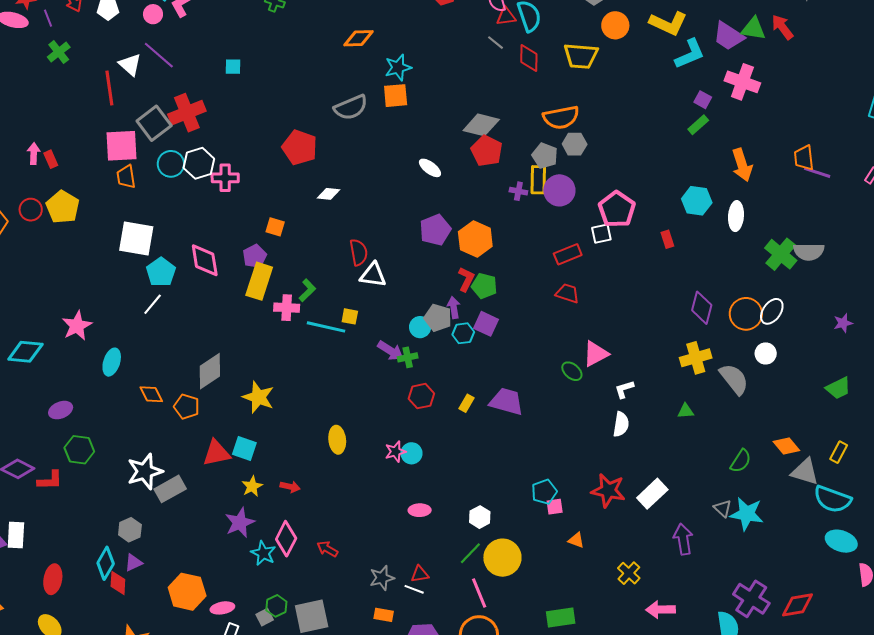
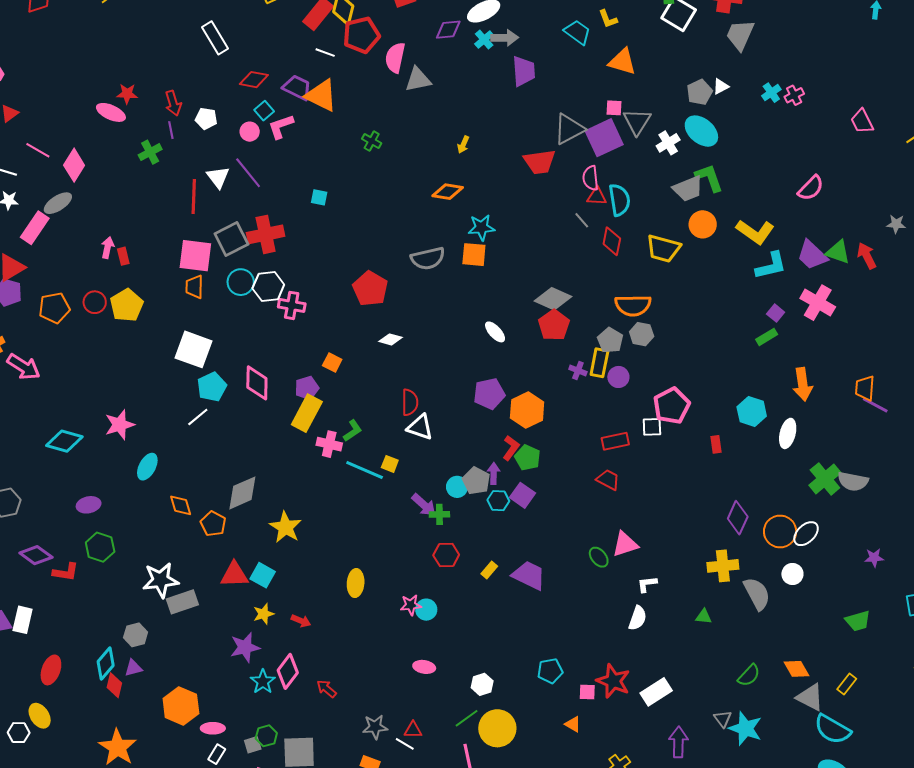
purple line: (48, 18) -> (171, 130), moved
purple circle: (559, 190) -> (618, 377), size x0.7
pink square: (555, 507) -> (587, 692), moved

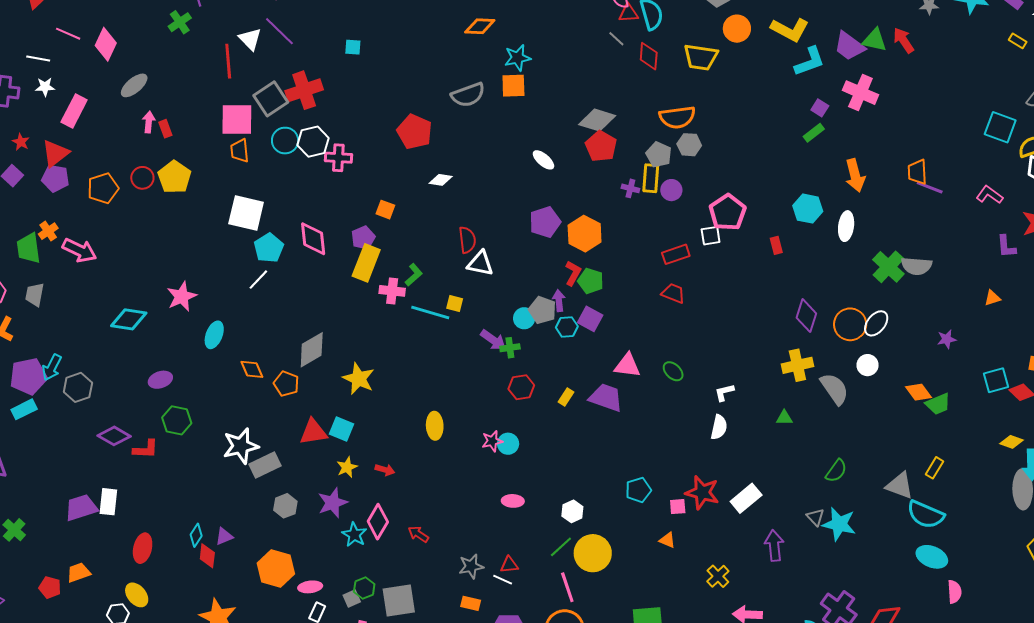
gray ellipse: (58, 203) -> (134, 85), moved
pink triangle: (625, 544) -> (627, 365), moved, turned 32
gray hexagon: (136, 635) -> (285, 506), moved
cyan diamond: (106, 664) -> (196, 535), size x0.7
orange diamond: (797, 669) -> (918, 392), moved

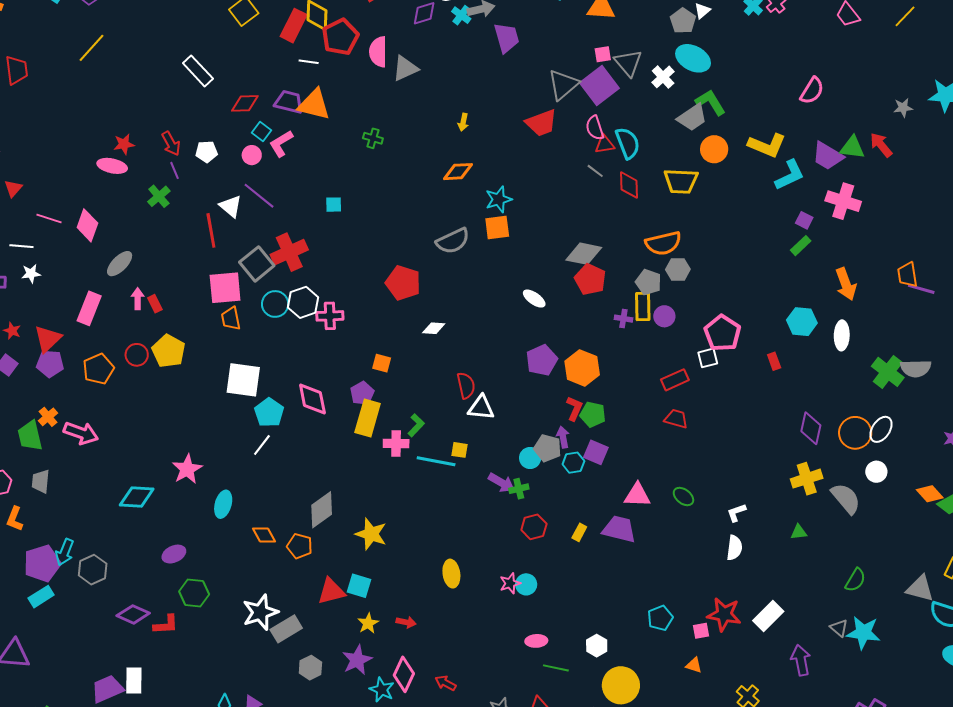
pink rectangle: (74, 111) -> (89, 308), moved
green line: (561, 547) -> (556, 668), moved, turned 60

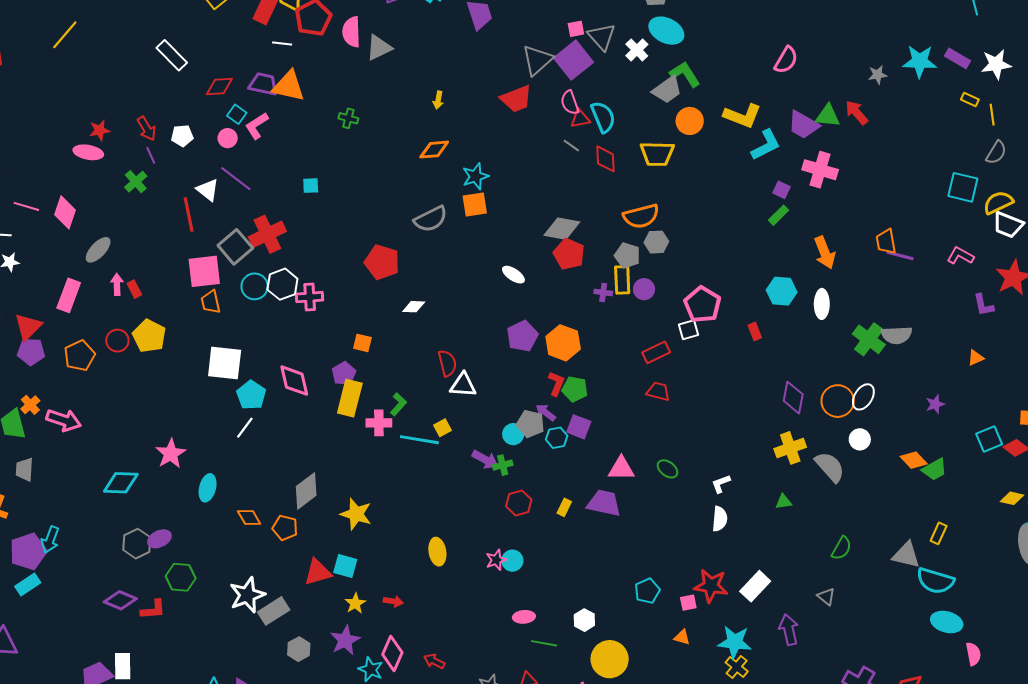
purple arrow: (563, 437) -> (546, 412), turned -40
yellow square: (460, 450) -> (442, 428), turned -36
gray hexagon: (93, 570) -> (137, 544), moved
cyan star: (863, 633) -> (735, 642), moved

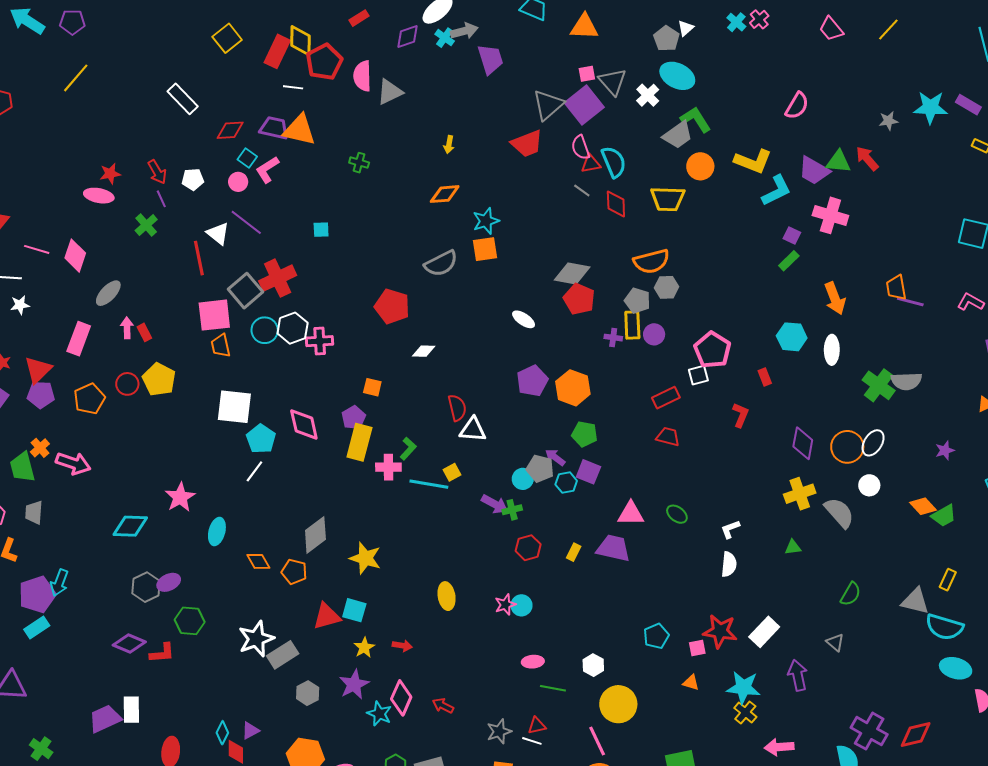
red L-shape: (556, 384) -> (741, 415), moved

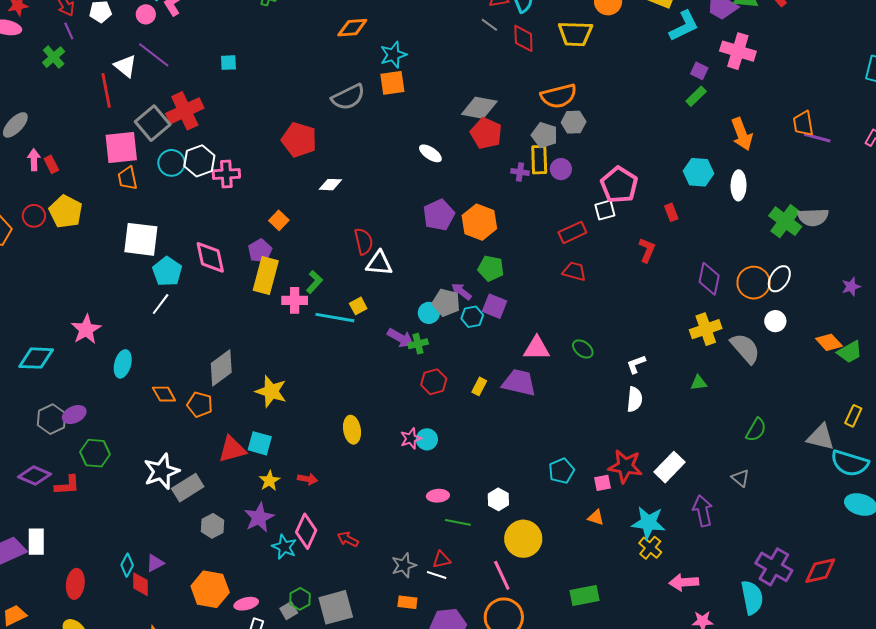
orange square: (372, 387) -> (279, 220), turned 30

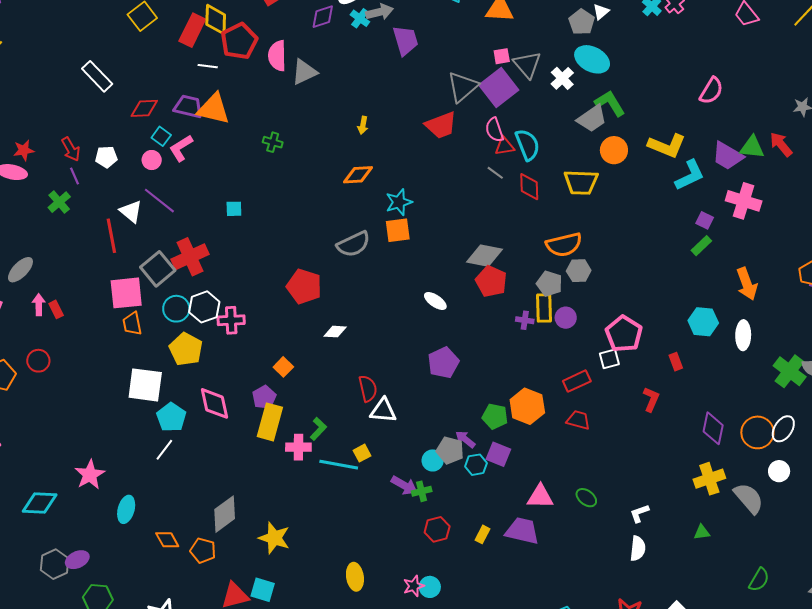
yellow pentagon: (66, 212) -> (186, 349), moved
orange hexagon: (479, 222) -> (527, 406), moved

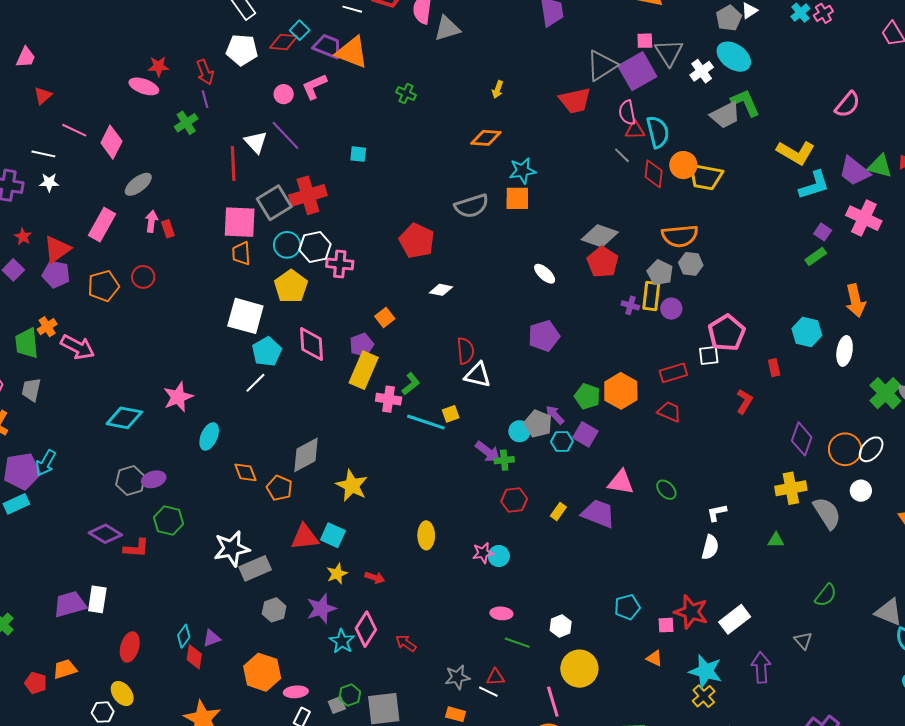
cyan square: (161, 136) -> (300, 30), moved
orange circle: (614, 150) -> (683, 165), moved
white pentagon: (106, 157) -> (242, 50), moved, size x1.4

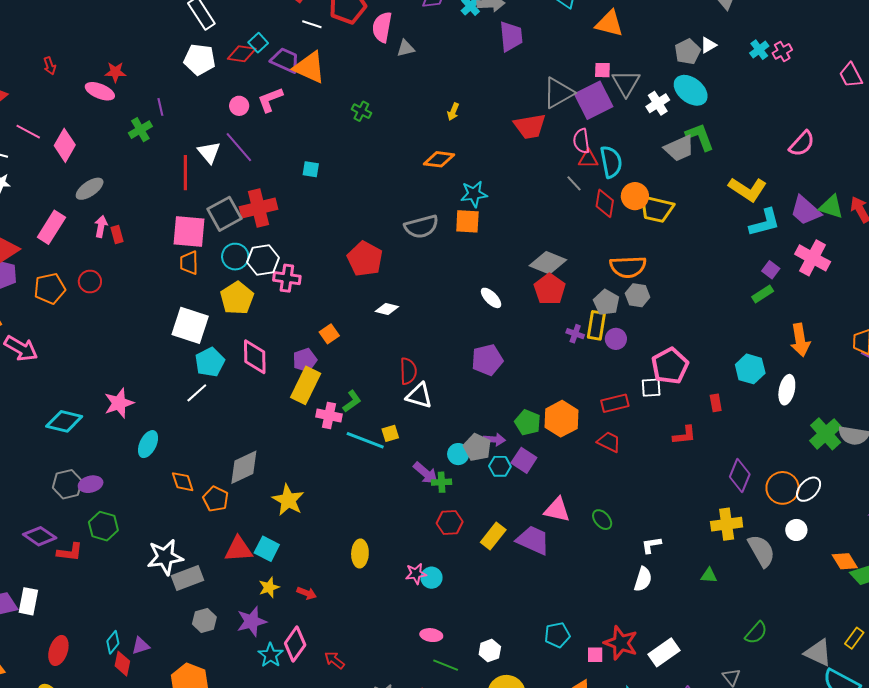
gray triangle: (447, 29) -> (406, 48), size x0.7
red arrow: (205, 72) -> (50, 66), moved, size x0.7
red L-shape: (744, 401) -> (684, 435), turned 50
purple arrow: (555, 415) -> (494, 439), turned 135
yellow rectangle: (558, 511) -> (493, 536), size x1.5

